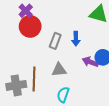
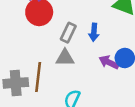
gray triangle: (59, 70) -> (65, 58), moved

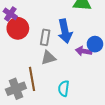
blue arrow: (94, 32) -> (65, 31), size x1.6

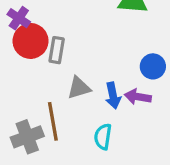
blue arrow: (65, 31) -> (113, 96), moved, size x0.7
gray rectangle: (45, 37) -> (57, 50), moved
purple arrow: (84, 51) -> (138, 97), moved

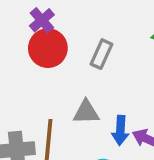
gray rectangle: (57, 50) -> (102, 54), moved

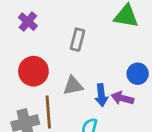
red circle: (48, 48) -> (33, 71), moved

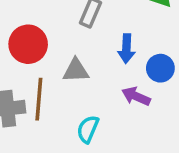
blue arrow: (101, 95) -> (126, 49), moved

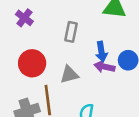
purple arrow: (136, 96) -> (104, 67), moved

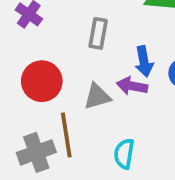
purple arrow: (104, 67) -> (132, 86), moved

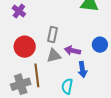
gray rectangle: (98, 33) -> (53, 35), moved
blue arrow: (144, 61) -> (82, 70), moved

